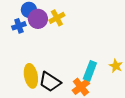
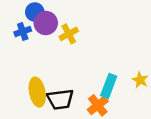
yellow cross: (57, 18) -> (69, 34), moved
black trapezoid: (50, 82) -> (60, 99), turned -40

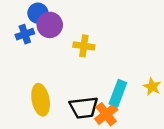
yellow cross: (69, 34) -> (84, 46), moved, turned 36
black trapezoid: (60, 99) -> (84, 108), moved

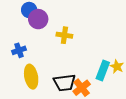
blue cross: (25, 34) -> (19, 50), moved
cyan rectangle: (118, 93) -> (103, 71), moved

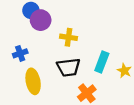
cyan rectangle: (103, 71) -> (102, 62), moved
black trapezoid: (64, 83) -> (69, 67), moved

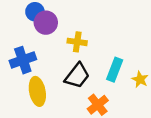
blue cross: (20, 53) -> (23, 60), size x1.5
black trapezoid: (69, 67) -> (77, 76), turned -45

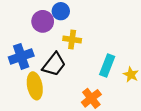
blue circle: (35, 12) -> (61, 11), moved
black trapezoid: (77, 76) -> (54, 64), moved

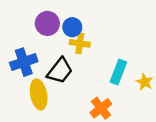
blue circle: (61, 11) -> (72, 27), moved

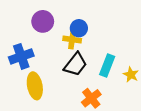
blue circle: (72, 27) -> (79, 28), moved
black trapezoid: (60, 71) -> (75, 64), moved

